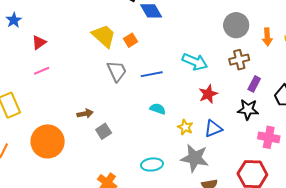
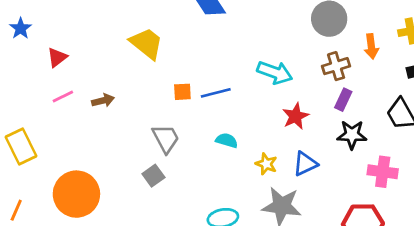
orange arrow: (267, 37) -> (371, 46), moved
orange square: (130, 40) -> (182, 92), moved, turned 32
gray trapezoid: (117, 71) -> (166, 139), moved
purple rectangle: (254, 84) -> (343, 100), moved
brown arrow: (85, 114) -> (103, 100), moved

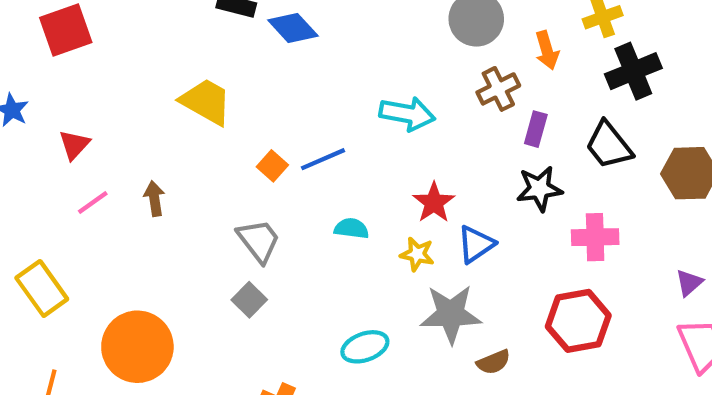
orange square: (182, 92) -> (272, 166), turned -36
brown arrow: (103, 100) -> (154, 199), turned -75
purple rectangle: (343, 100) -> (536, 129), moved
red star: (296, 116) -> (434, 203), moved

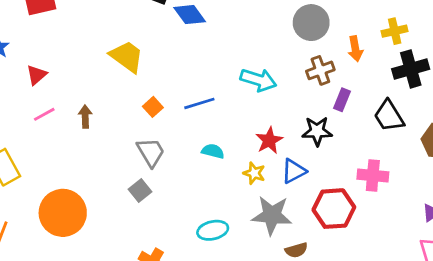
orange square: (272, 166) -> (153, 107), moved
black star: (539, 189) -> (317, 131), moved
red hexagon: (578, 321) -> (334, 209), moved

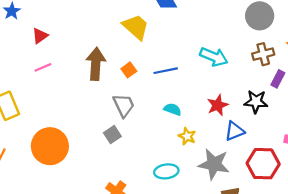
yellow trapezoid: (127, 57) -> (136, 27), moved
brown arrow: (85, 116) -> (96, 64), moved, size x1.8
yellow star: (254, 173) -> (187, 136), moved

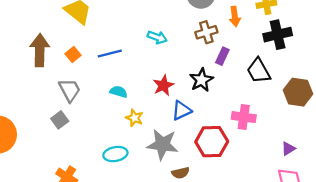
cyan arrow: (214, 57) -> (157, 37), size x0.7
black star: (256, 102) -> (201, 80), turned -30

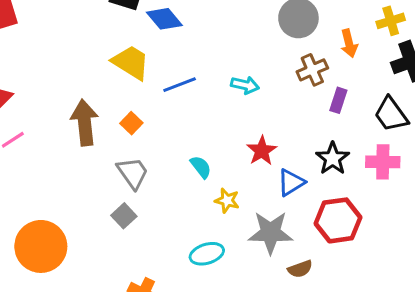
blue line: (110, 54) -> (180, 85), moved
black star: (201, 80) -> (333, 159), moved
cyan semicircle: (119, 92) -> (201, 167), turned 42
pink cross: (244, 117) -> (383, 162), moved

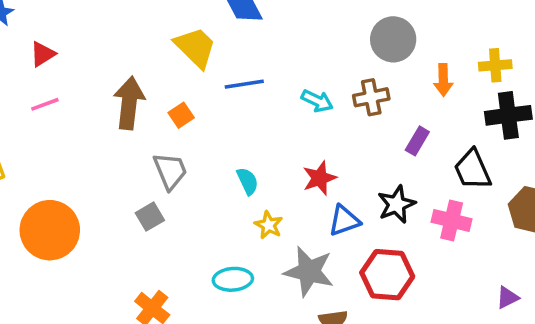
brown cross: (312, 70) -> (371, 97), moved

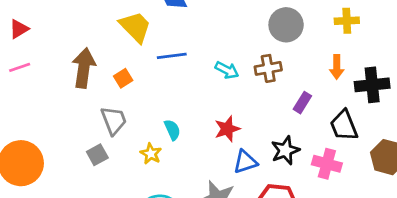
yellow cross: (495, 65) -> (347, 21), moved
orange arrow: (443, 80) -> (337, 67), moved
yellow star: (269, 225) -> (151, 154), moved

